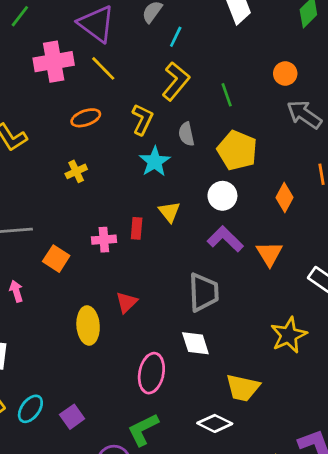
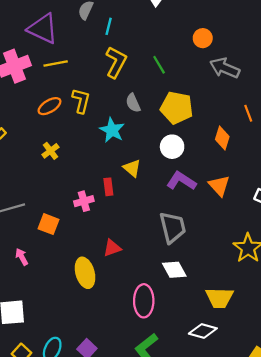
yellow line: (103, 68) -> (56, 64), turned -45
yellow L-shape: (142, 119) -> (81, 101), moved
red triangle: (126, 302) -> (112, 248), turned 36

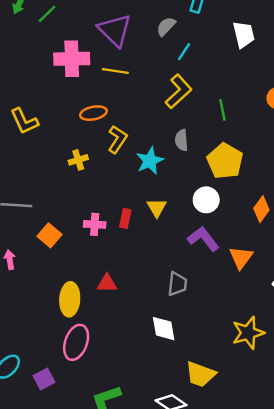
yellow L-shape: (81, 101) -> (117, 139), moved
gray trapezoid: (173, 227) -> (177, 284), size x0.7
pink ellipse: (144, 301) -> (76, 342), moved

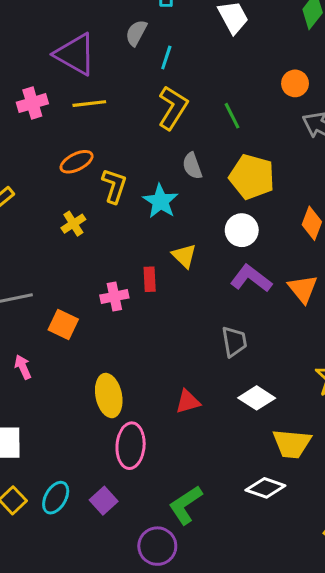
pink cross: (72, 59) -> (32, 103), size x0.7
red triangle: (107, 283) -> (188, 402), moved
white diamond: (164, 329) -> (257, 398), moved, turned -32

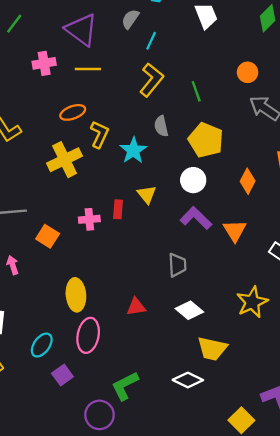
yellow cross: (73, 224) -> (65, 160), size x1.8
cyan ellipse: (56, 498) -> (42, 345), moved

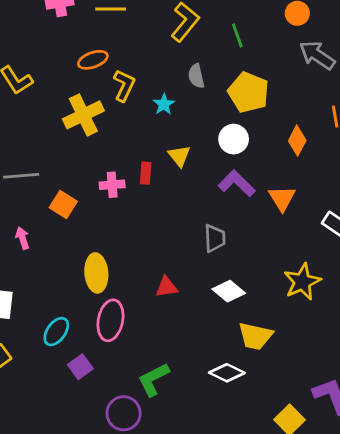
cyan star: (133, 150) -> (164, 104), size x0.7

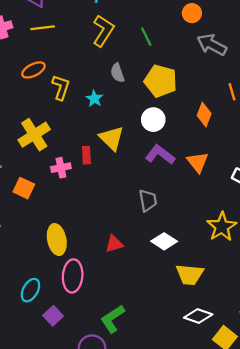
yellow cross: (83, 115) -> (34, 135), moved
yellow triangle: (179, 156) -> (112, 138), size x1.4
white diamond: (227, 373) -> (198, 316), moved

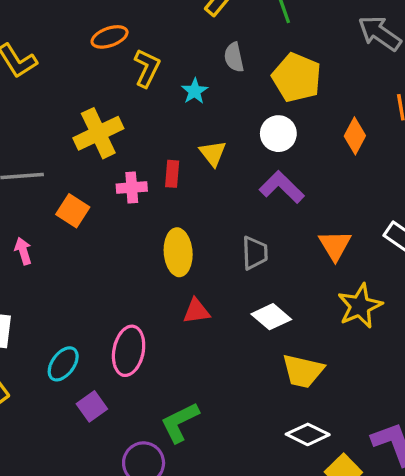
yellow triangle: (112, 138) -> (213, 153), size x0.7
orange triangle: (198, 162) -> (335, 245), moved
yellow ellipse: (57, 240) -> (178, 252), moved

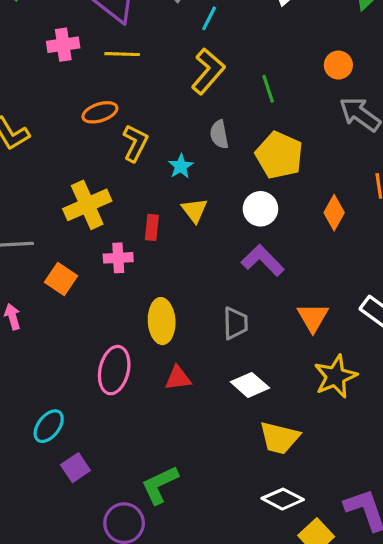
yellow triangle: (213, 153) -> (195, 210), moved
red rectangle: (172, 174) -> (152, 227), moved
pink ellipse: (129, 351) -> (114, 370), moved

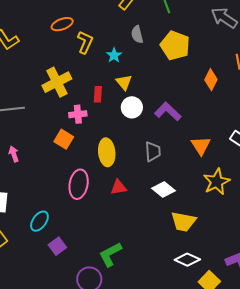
white circle: (260, 209) -> (132, 107), moved
orange square: (61, 279) -> (64, 139), moved

